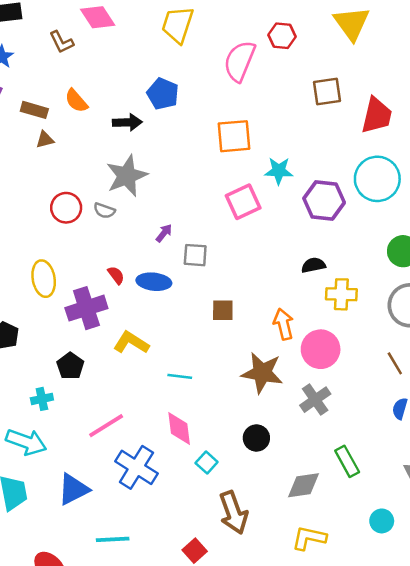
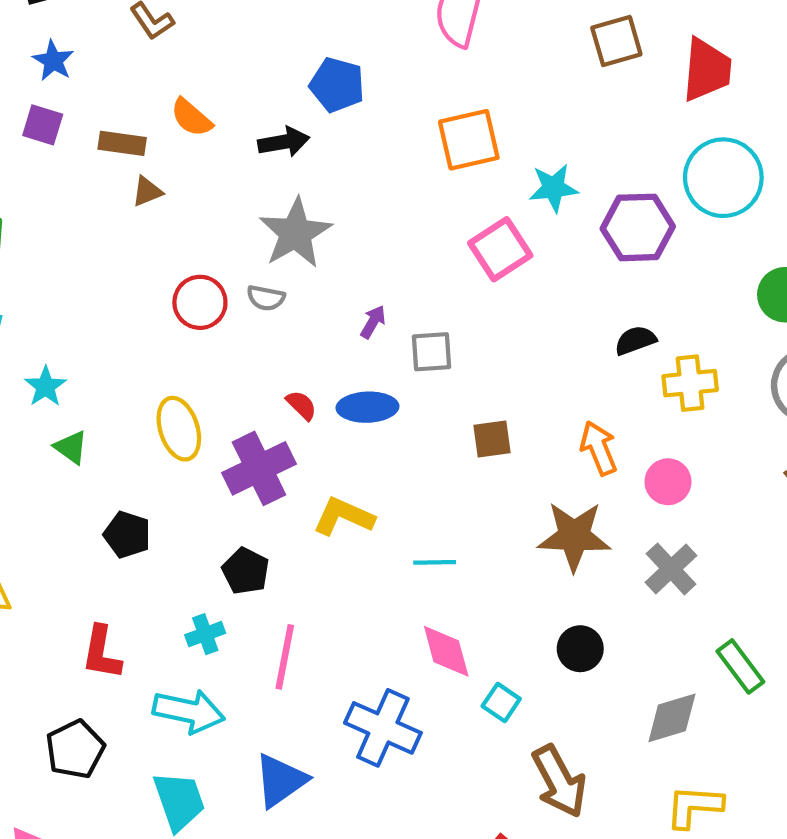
pink circle: (321, 349) -> (668, 482), size x0.7
pink line: (106, 426) -> (285, 657), moved, turned -39

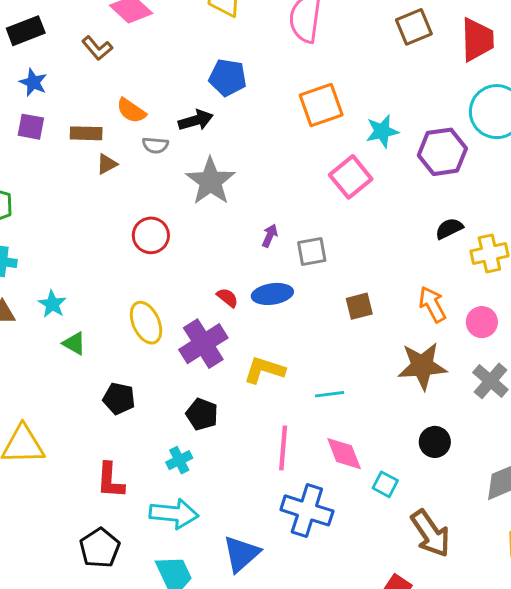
gray semicircle: (266, 298) -> (155, 145), moved
pink line: (285, 657) -> (283, 448), moved

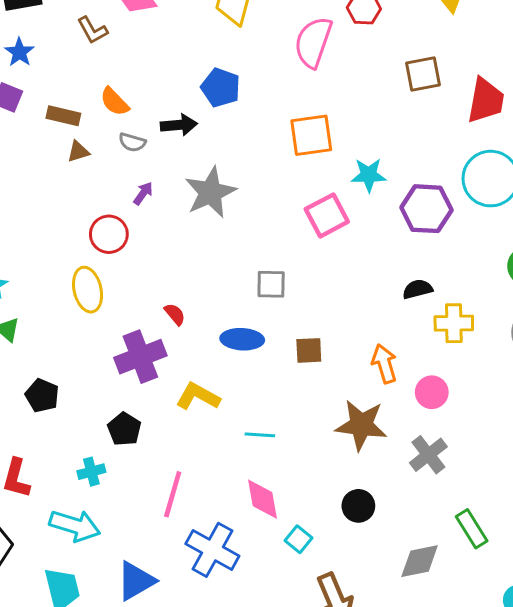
gray star: (210, 181) -> (210, 192), moved
purple arrow: (270, 236) -> (143, 193), moved
blue ellipse: (272, 294) -> (242, 339), moved
yellow ellipse: (146, 323) -> (88, 290), moved
pink line: (283, 448) -> (173, 494), moved

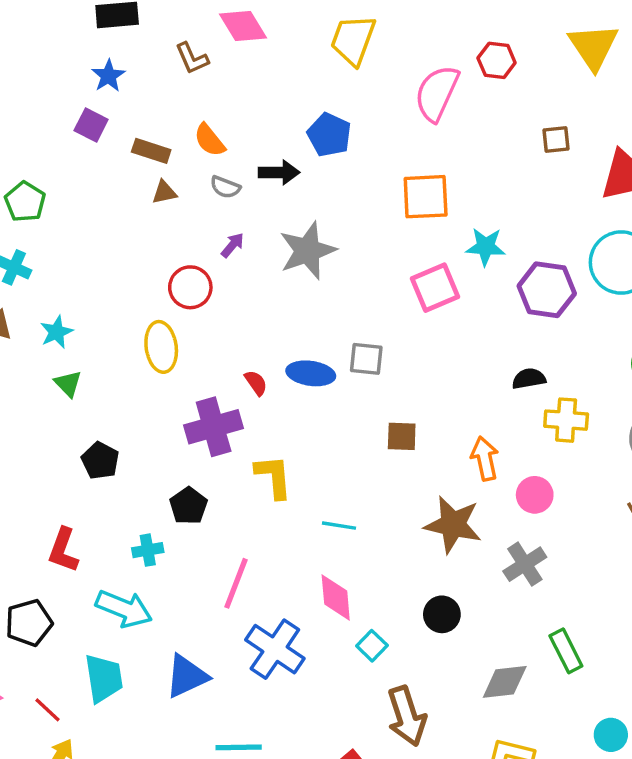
brown square: (423, 74) -> (556, 139), size x0.7
blue ellipse: (242, 339) -> (311, 373), moved
yellow L-shape: (198, 396) -> (274, 477), turned 51

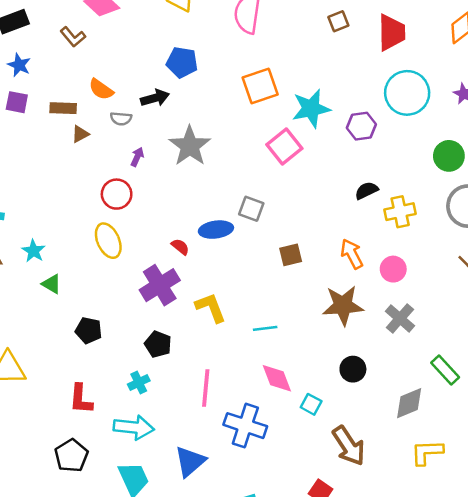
cyan star: (486, 247) -> (311, 108), size x1.4
purple hexagon: (547, 290) -> (361, 126), size x0.7
gray square: (366, 359) -> (251, 209), turned 30

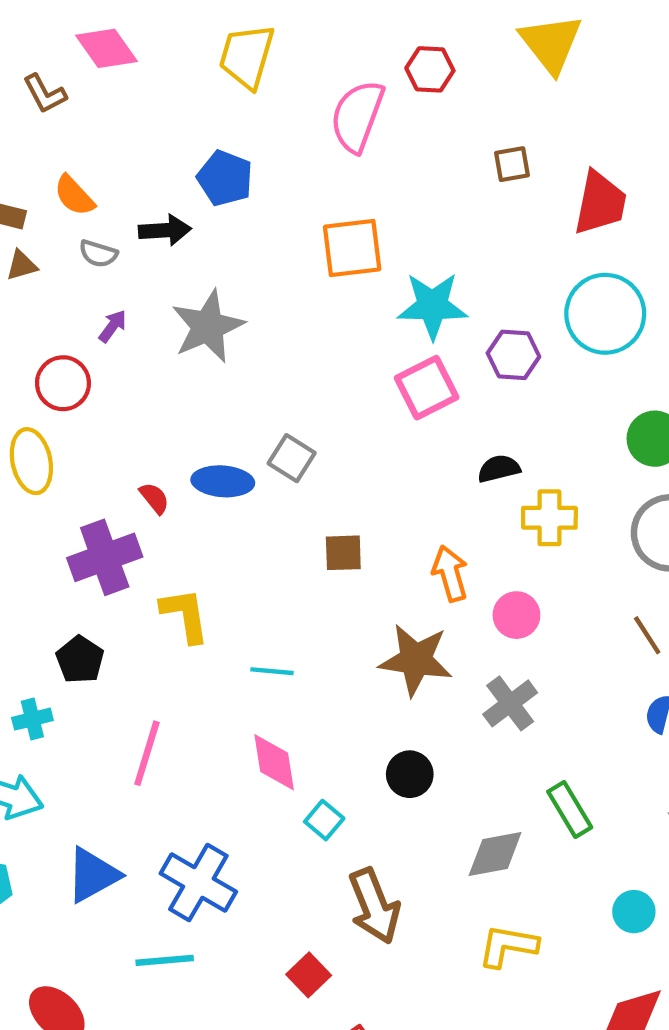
pink square: (284, 147) -> (427, 388), moved
blue cross: (245, 426) -> (198, 883), moved

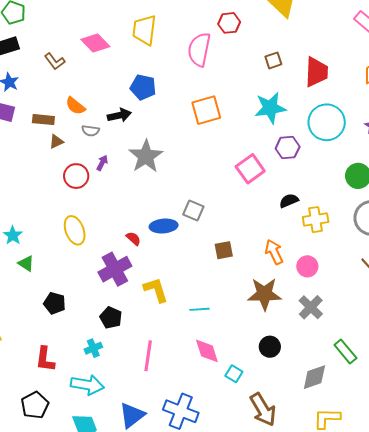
pink diamond: (106, 48) -> (95, 43), moved
cyan star: (432, 306) -> (270, 108), moved
red circle: (63, 383) -> (76, 176), moved

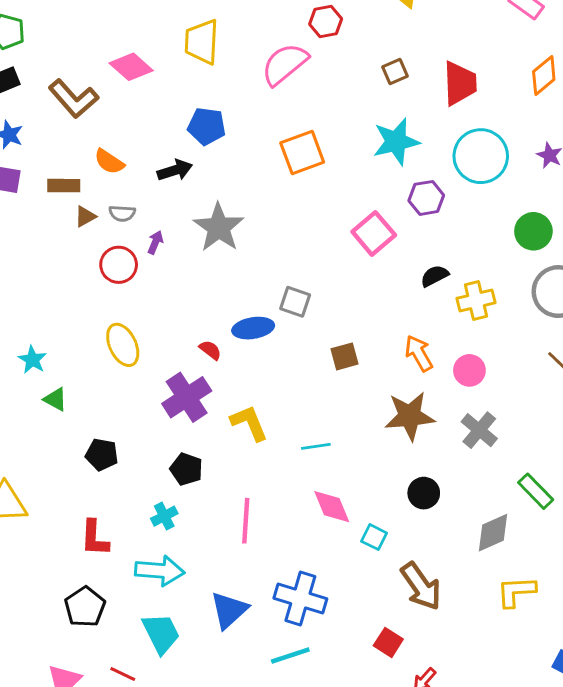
pink semicircle: (199, 50) -> (285, 64), turned 44
brown L-shape: (55, 61) -> (73, 99), size x1.6
gray semicircle: (91, 131) -> (122, 213), moved

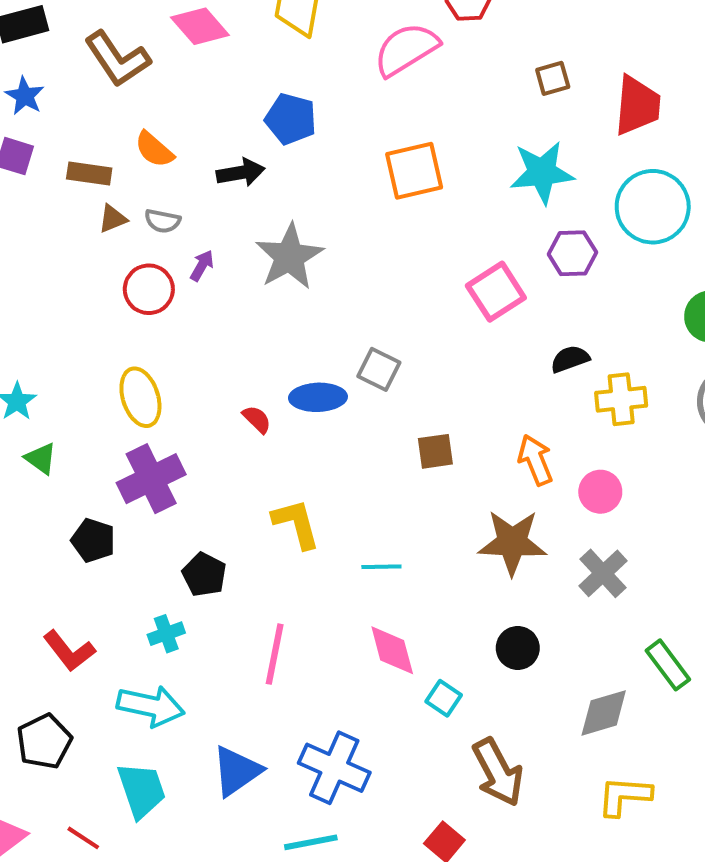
purple cross: (187, 397) -> (151, 479), moved
red L-shape: (95, 538) -> (69, 651), turned -48

